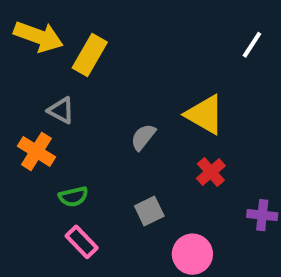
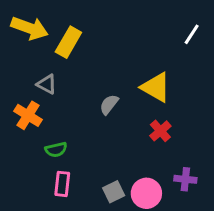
gray square: (149, 211) -> (114, 192), moved
purple cross: (262, 215) -> (185, 179), moved
pink rectangle: (82, 242) -> (62, 184), turned 50

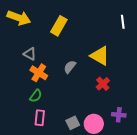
white line: (192, 34) -> (123, 22), turned -40
yellow rectangle: (68, 42) -> (59, 26), moved
orange cross: (28, 115) -> (39, 73), moved
green semicircle: (56, 150) -> (36, 96), turned -40

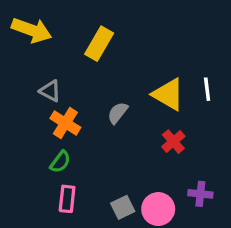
white line: (123, 22) -> (207, 89), moved

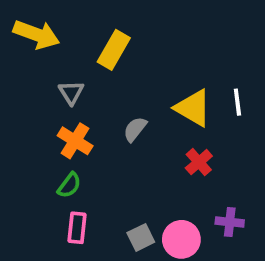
gray triangle: (50, 91) -> (71, 92), moved, turned 30

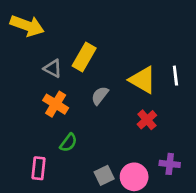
yellow rectangle: (114, 50) -> (84, 57), moved
gray triangle: (71, 92) -> (53, 68), turned -30
green semicircle: (69, 185) -> (68, 143), moved
pink rectangle: (77, 228) -> (39, 168), moved

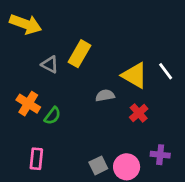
white line: (175, 76) -> (166, 71), turned -30
gray semicircle: (100, 96) -> (105, 95), moved, turned 42
orange cross: (56, 104) -> (28, 104), moved
green semicircle: (68, 143) -> (52, 116), moved

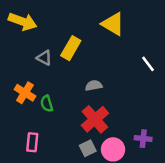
yellow triangle: (135, 75) -> (113, 24), moved
red cross: (139, 113) -> (95, 119), moved, size x1.6
green semicircle: (52, 116) -> (47, 104), turned 126

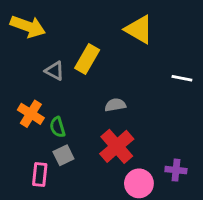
white line: (148, 64) -> (182, 78), turned -42
gray square: (88, 148) -> (63, 155), moved

